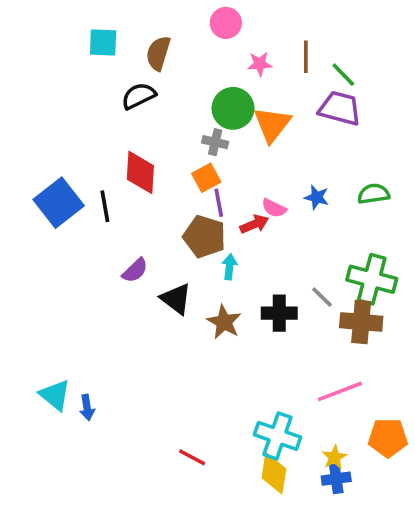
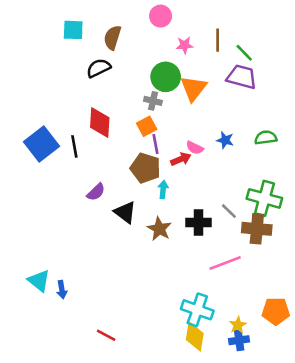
pink line: (340, 391) -> (225, 263), moved
red line: (192, 457) -> (106, 335), moved

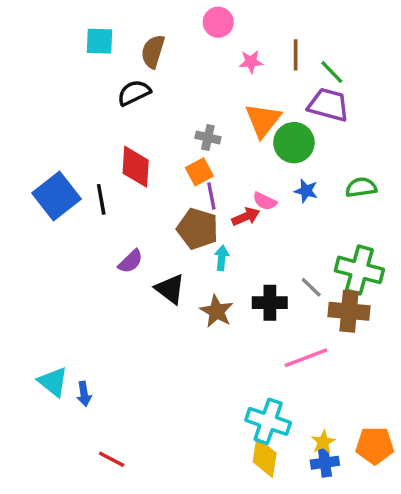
green circle: (166, 77) -> (294, 143), moved
orange pentagon: (276, 311) -> (375, 445), moved
red line: (106, 335) -> (112, 459), moved

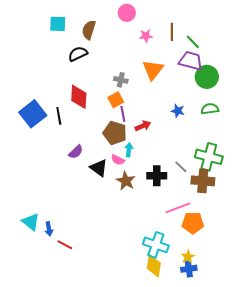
green circle: (294, 143) -> (207, 77), moved
pink semicircle: (265, 201) -> (118, 160), moved
orange pentagon: (375, 445) -> (193, 223), moved
red line: (112, 459) -> (65, 245), moved

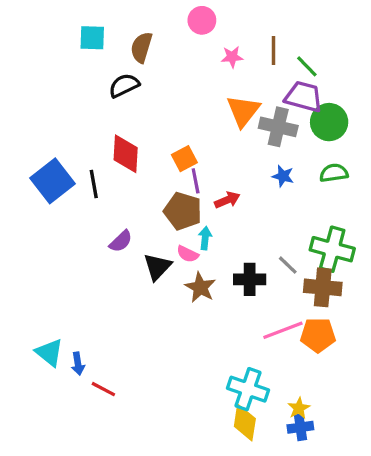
gray cross: (121, 80) -> (278, 127), moved, size x1.6
black triangle: (99, 168) -> (157, 267), turned 36
orange pentagon: (193, 223) -> (318, 335), moved

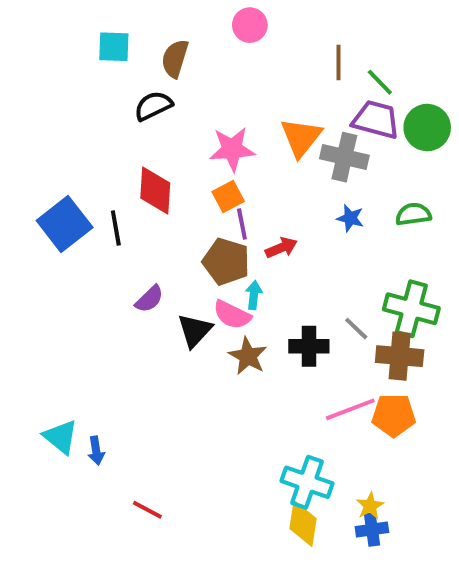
pink star: (232, 57) -> (232, 149), moved, size x1.6
green circle: (329, 122) -> (427, 128), moved
pink semicircle: (188, 254) -> (232, 315), size x1.4
red line: (103, 389) -> (147, 510), moved

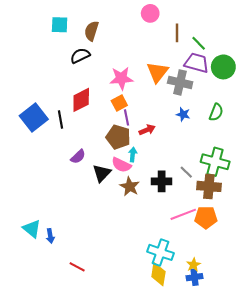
pink circle: (250, 25) -> (150, 13), moved
red diamond: (155, 191) -> (81, 100), turned 60
green semicircle: (413, 214) -> (216, 112), turned 120

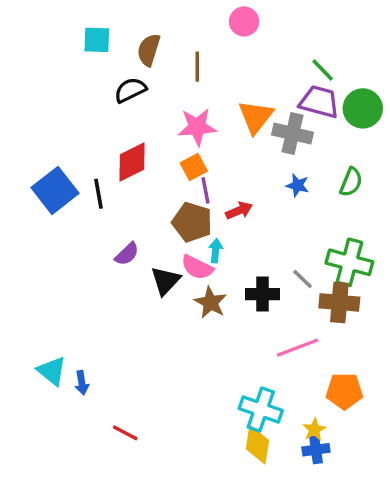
brown line: (177, 33) -> (197, 67), moved
orange pentagon: (206, 217) -> (344, 391), moved

